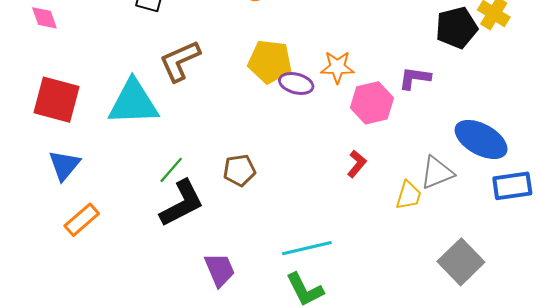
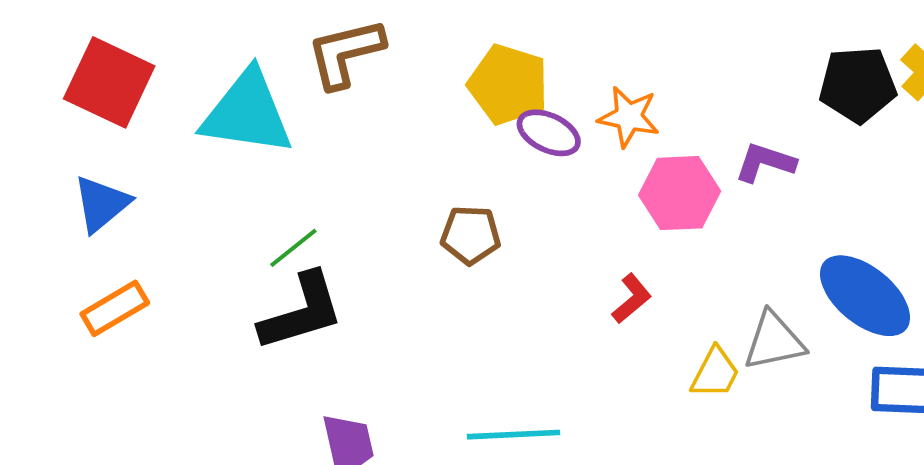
brown pentagon: (239, 170) -> (471, 235), moved

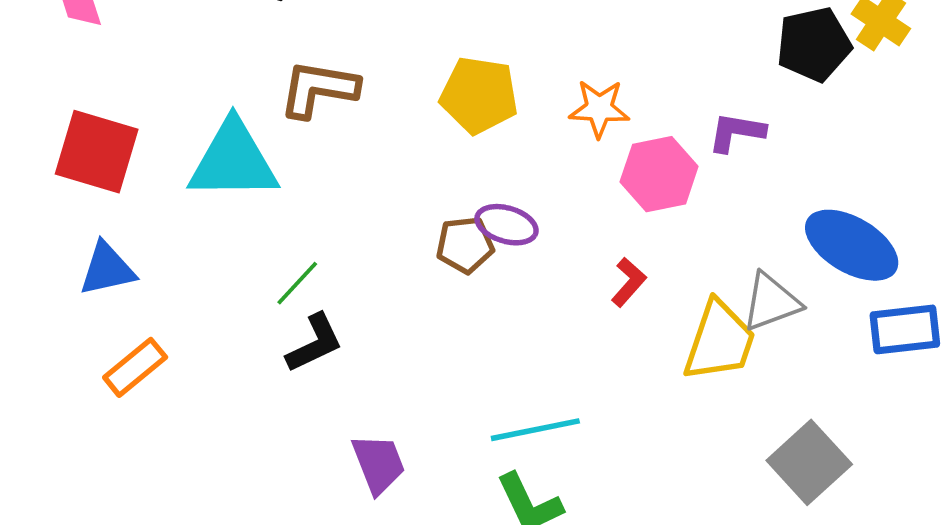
brown L-shape: (345, 53) -> (319, 89), turned 32
purple ellipse: (549, 133) -> (507, 225), moved
blue triangle: (102, 204) -> (107, 269), turned 36
black L-shape: (302, 312) -> (315, 343), size x0.7
yellow trapezoid: (715, 373) -> (719, 341), size x1.6

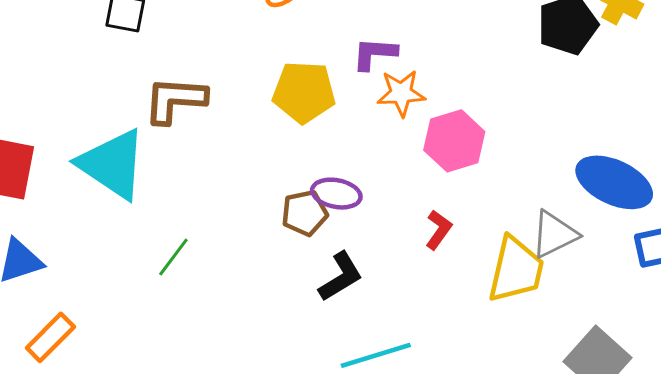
purple L-shape: (736, 132) -> (375, 54), moved
cyan triangle: (233, 161) -> (112, 164), turned 40
black L-shape: (315, 343) -> (341, 277), moved

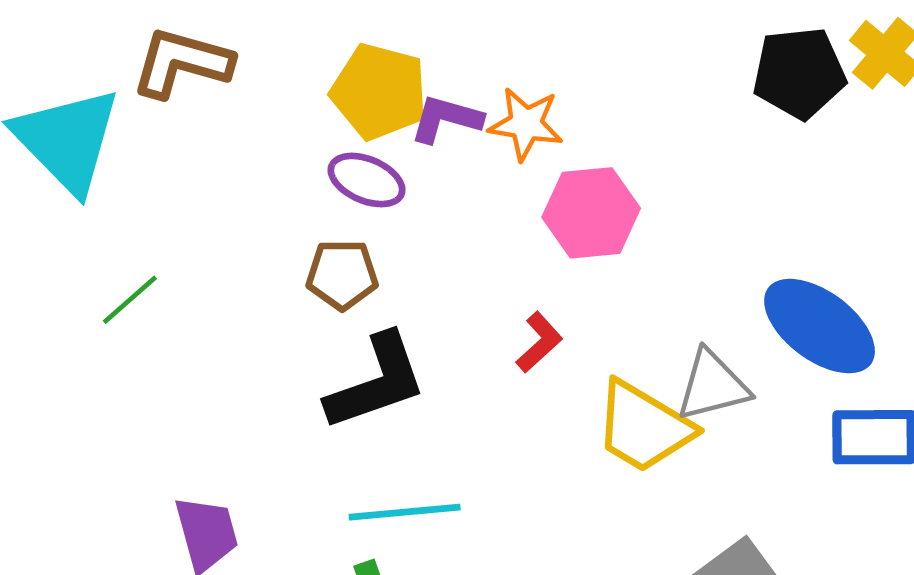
purple L-shape: (375, 54) -> (446, 119), moved
purple ellipse: (336, 194) -> (367, 180), moved
yellow trapezoid: (516, 270) -> (644, 427), turned 96
black L-shape: (341, 277) -> (376, 382), size x1.4

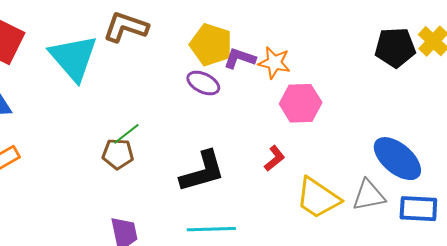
brown pentagon: (342, 275) -> (118, 154), moved
green line: (130, 300) -> (126, 134), moved
gray triangle: (713, 386) -> (369, 195), moved

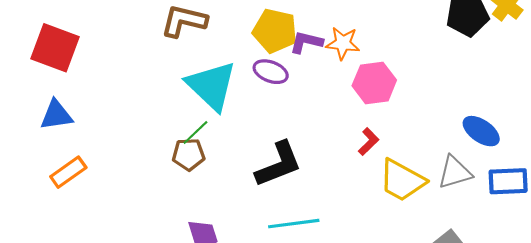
cyan triangle: (73, 58) -> (211, 86), moved
red L-shape: (275, 158) -> (368, 142), moved
blue ellipse: (397, 159) -> (481, 131), size x0.7

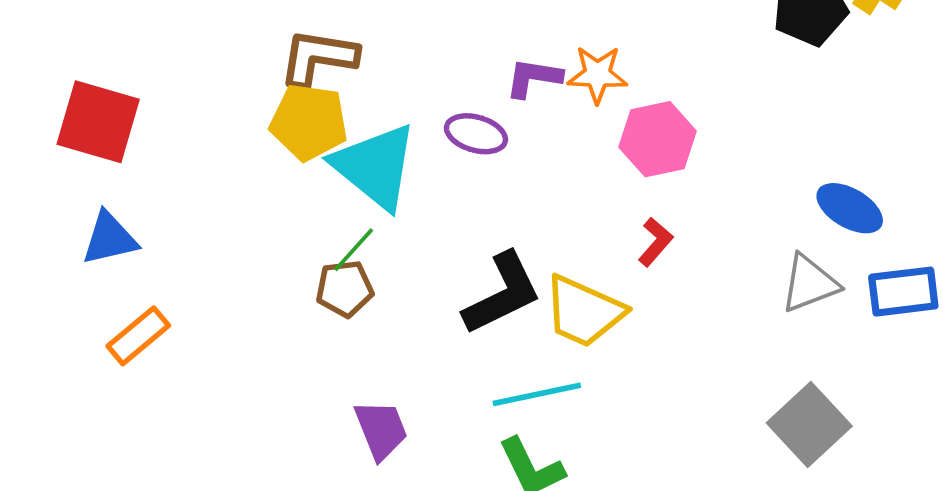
yellow pentagon: (275, 31) -> (309, 122), moved
yellow trapezoid: (402, 180) -> (584, 311), moved

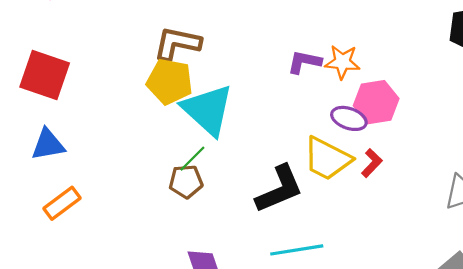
purple ellipse: (476, 134) -> (349, 118), moved
yellow trapezoid: (584, 311) -> (327, 159), moved

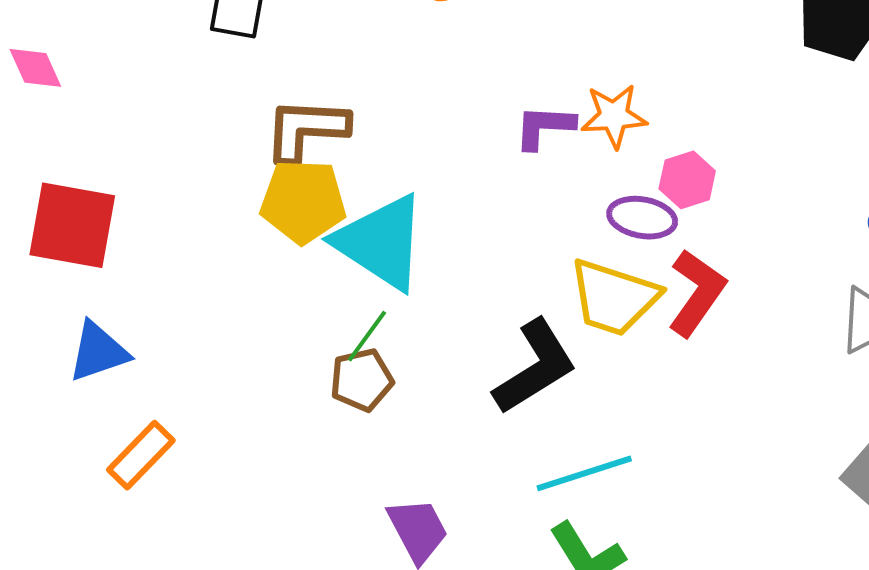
pink hexagon: (376, 102) -> (687, 180), size x0.7
red L-shape: (372, 163) -> (697, 293), size x1.6

